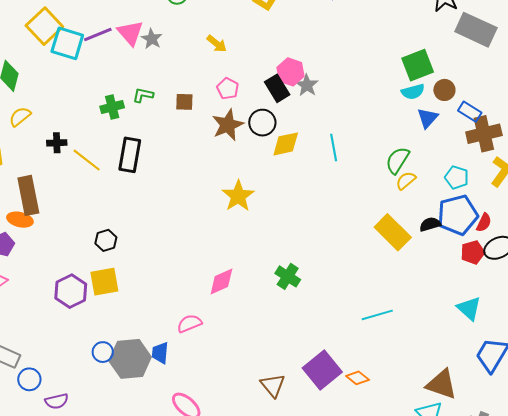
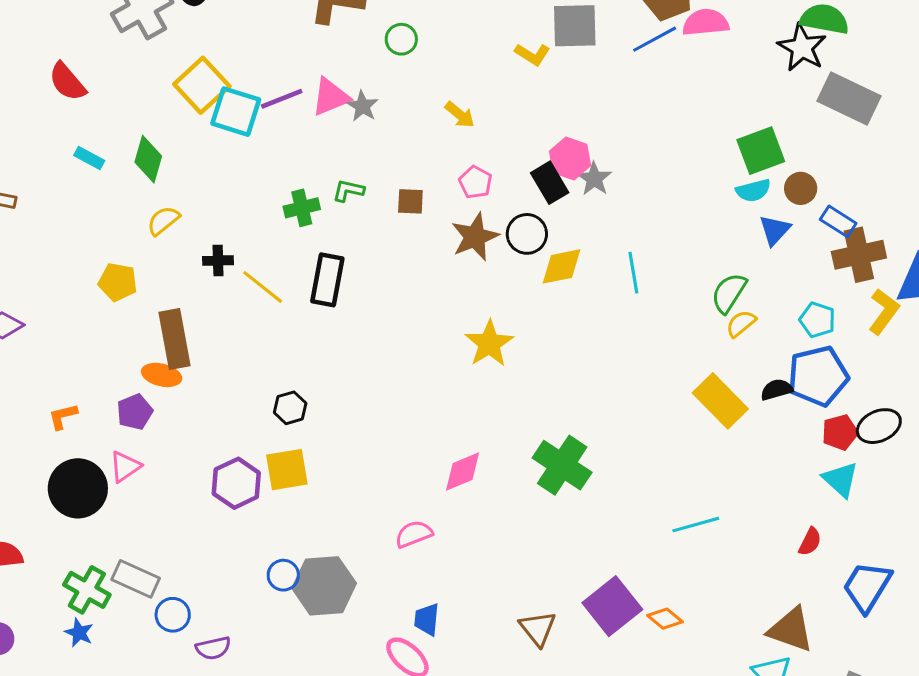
pink triangle: (130, 33) -> (330, 97), turned 48
red semicircle: (484, 223) -> (810, 542), moved
green cross: (288, 276) -> (562, 465), size x1.5
cyan triangle: (469, 308) -> (841, 479), moved
blue trapezoid: (160, 353) -> (427, 619), moved

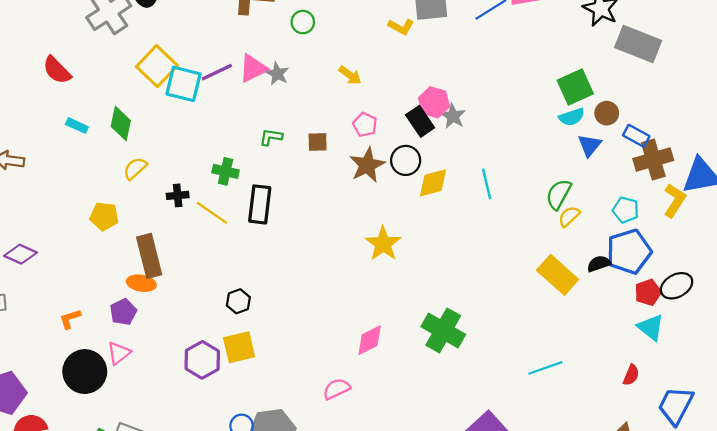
green cross: (302, 208) -> (226, 171), moved, turned 30

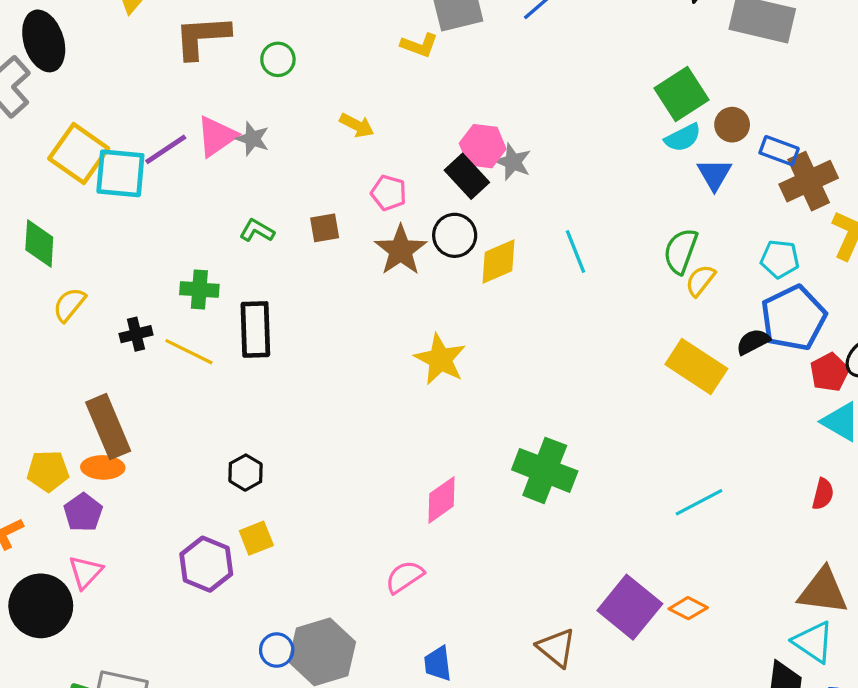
green L-shape: (271, 137) -> (257, 231), turned 30
yellow pentagon: (104, 216) -> (48, 471), moved
yellow square: (239, 347) -> (256, 538), size x0.7

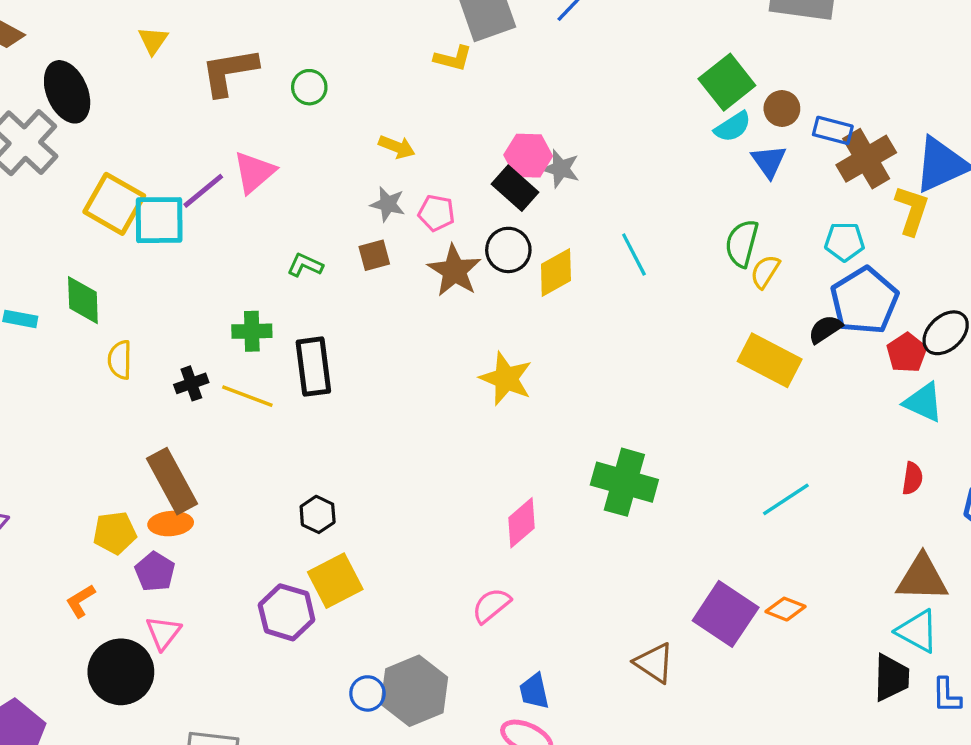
gray star: (252, 139) -> (388, 204), moved
yellow semicircle: (69, 305) -> (120, 360), turned -33
yellow square: (256, 538) -> (335, 581), size x1.5

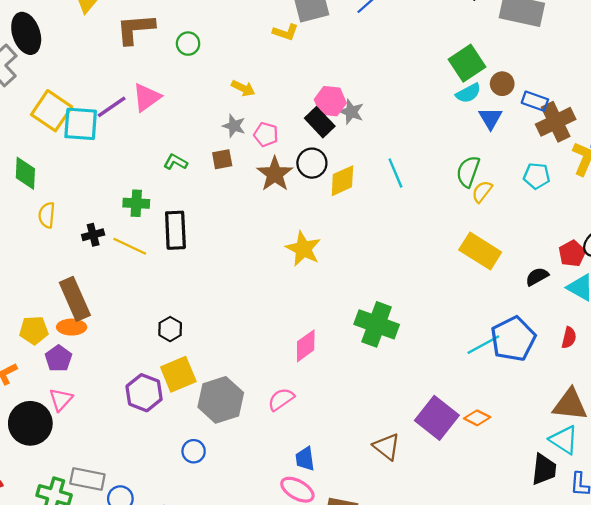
blue pentagon: (864, 301) -> (513, 339), moved
black semicircle: (825, 329) -> (537, 277), moved
gray hexagon: (414, 691) -> (221, 400), moved

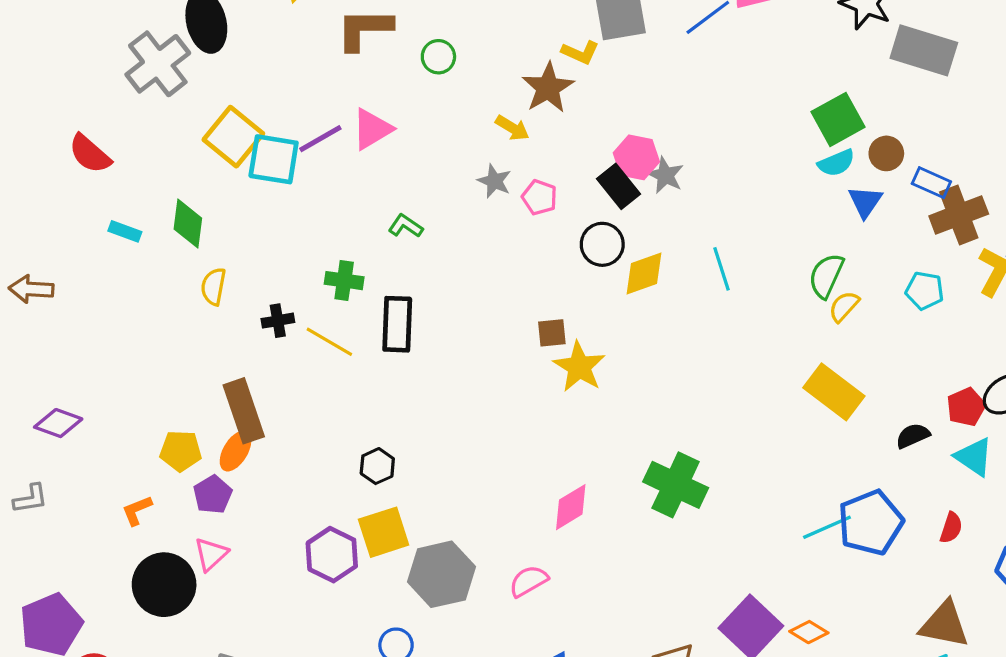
brown square: (222, 159) -> (552, 333), moved
brown star: (275, 174) -> (548, 88), moved
orange ellipse: (72, 327) -> (235, 451), turned -64

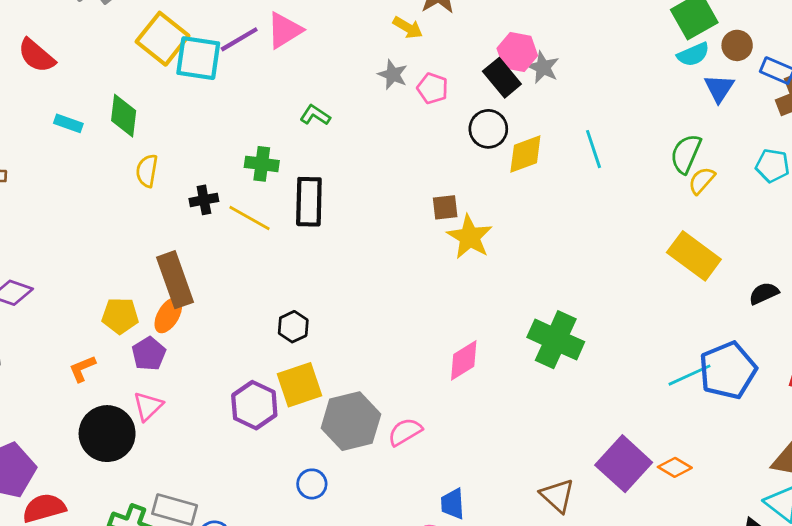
pink semicircle: (528, 581) -> (405, 432), moved

